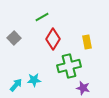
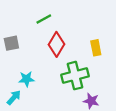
gray square: (14, 38) -> (11, 43), turned 32
cyan star: (34, 80) -> (26, 79), moved

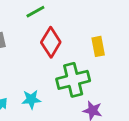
cyan star: (26, 79) -> (31, 99), moved

